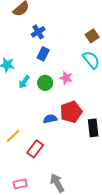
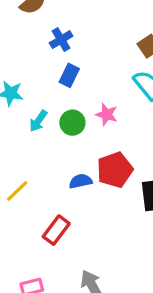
yellow line: (13, 136) -> (17, 191), moved

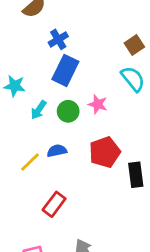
blue rectangle: (69, 75) -> (65, 70), size x1.5
blue semicircle: (81, 181) -> (57, 151), moved
yellow line: (17, 191) -> (30, 162), moved

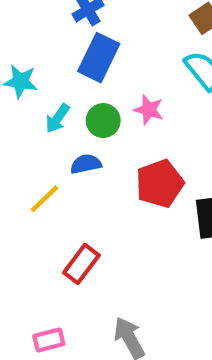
blue semicircle: (57, 151) -> (86, 164), moved

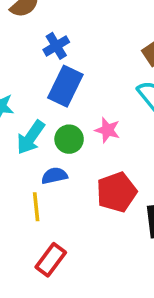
cyan arrow: (58, 118) -> (31, 137), size x1.4
yellow line: (44, 199) -> (36, 207), moved, turned -52

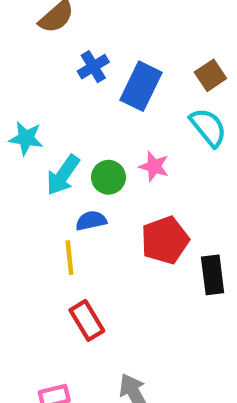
blue rectangle: (65, 86) -> (141, 86), moved
red rectangle: (51, 260) -> (87, 320), turned -68

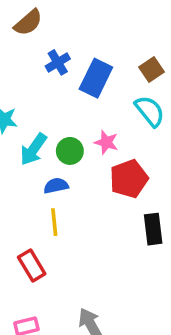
red pentagon: (165, 240) -> (129, 179), moved
yellow line: (69, 258) -> (54, 222), moved
red rectangle: (87, 320) -> (32, 265), moved

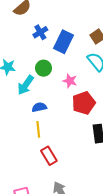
green circle: (70, 151) -> (44, 68), moved
red rectangle: (32, 265) -> (49, 156), moved

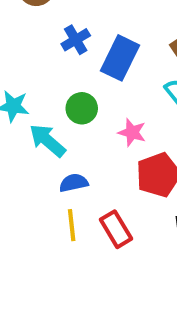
cyan arrow: (26, 85) -> (47, 141), turned 96
red rectangle: (49, 156) -> (116, 229), moved

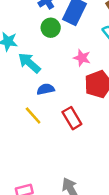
green circle: (82, 108) -> (51, 28), moved
yellow line: (72, 225) -> (33, 116), moved, turned -36

